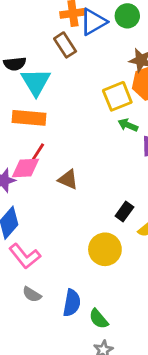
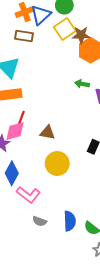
brown rectangle: (65, 45) -> (24, 36), turned -36
yellow square: (117, 96) -> (65, 29), moved
yellow circle: (105, 249) -> (57, 163), moved

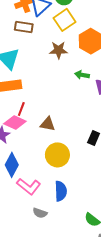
brown star: (81, 35) -> (58, 50), moved
pink diamond: (15, 131) -> (15, 123), turned 40
blue semicircle: (70, 221) -> (61, 191), moved

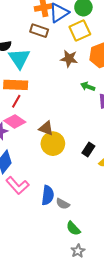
red line: (21, 109) -> (16, 101), moved
yellow circle: (57, 155) -> (53, 144), moved
gray semicircle: (40, 213) -> (63, 204), moved

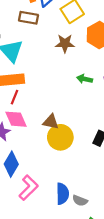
green arrow: (88, 87) -> (85, 79), moved
pink diamond: (15, 121) -> (16, 119), turned 40
pink L-shape: (17, 185) -> (28, 188), turned -85

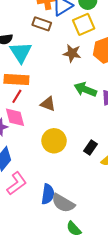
green arrow: (85, 79) -> (85, 90), size x1.5
brown triangle: (51, 122) -> (48, 104), moved
gray semicircle: (80, 201) -> (63, 203), size x1.6

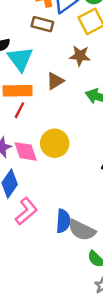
brown triangle: (48, 104) -> (55, 81), moved, turned -49
pink diamond: (15, 117) -> (26, 151), moved
yellow circle: (54, 141) -> (55, 143), moved

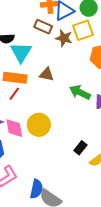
brown star: (80, 56) -> (64, 38), moved
brown triangle: (55, 81) -> (47, 74), turned 35

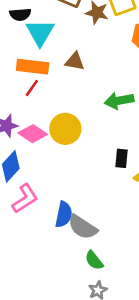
green arrow: (80, 92) -> (119, 101), moved, turned -35
pink diamond: (14, 128) -> (33, 134), turned -45
black rectangle: (80, 148) -> (121, 158), turned -32

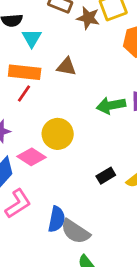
cyan triangle: (40, 32) -> (32, 38), size x0.7
pink diamond: (33, 134) -> (32, 157), moved
black rectangle: (121, 158) -> (106, 176), moved, turned 54

